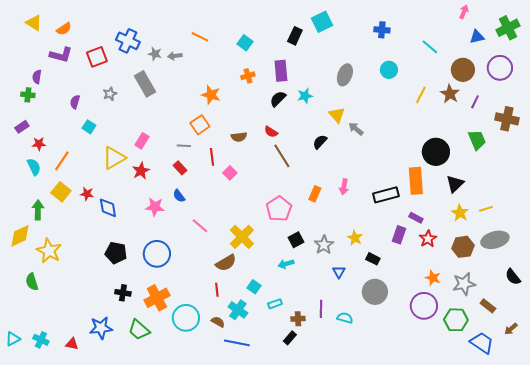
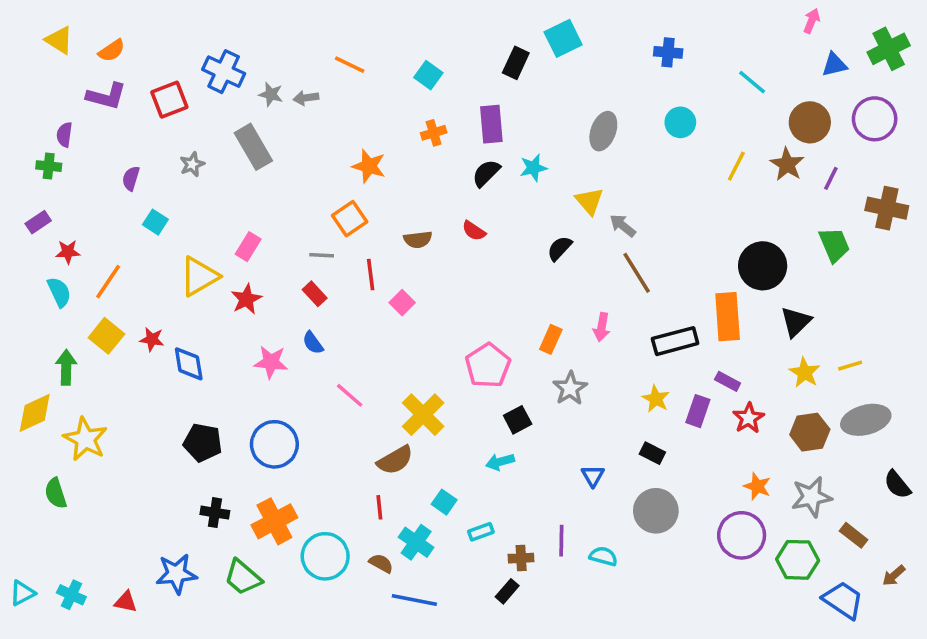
brown line: (282, 156) -> (637, 273), moved
yellow star: (355, 238) -> (656, 399), moved
gray star: (324, 245) -> (570, 388), moved

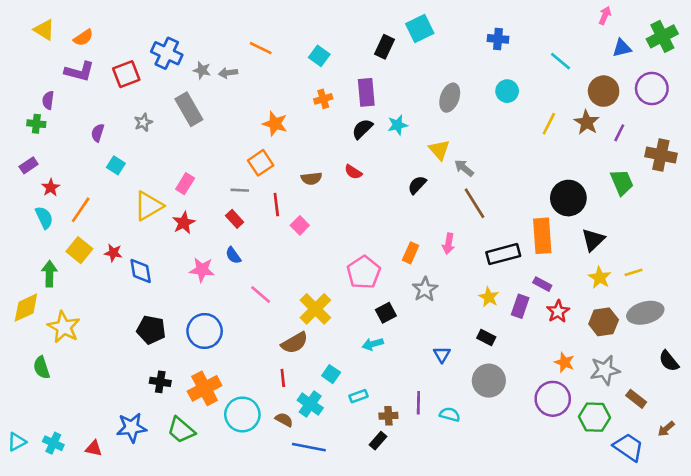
red star: (68, 252) -> (51, 188), turned -30

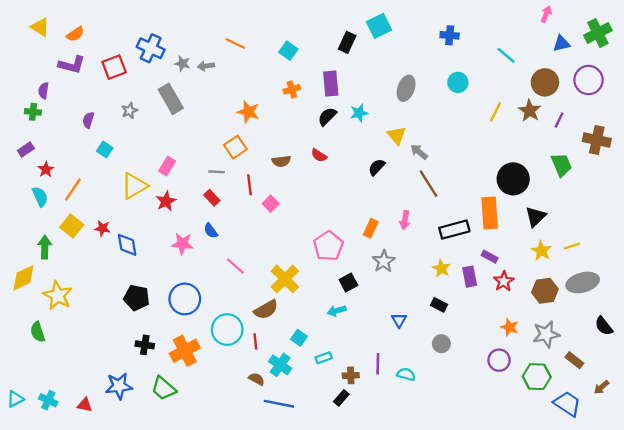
purple rectangle: (520, 306) -> (470, 277), turned -30
gray circle: (489, 381) -> (441, 344), size x0.6
purple circle: (553, 399) -> (499, 360), size x0.7
cyan circle: (242, 414) -> (227, 330), moved

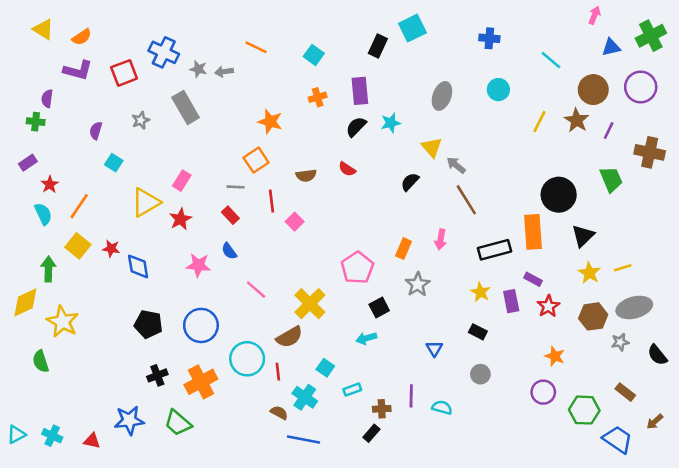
gray star: (546, 334) -> (620, 342), moved, size x0.6
black cross: (145, 345) -> (157, 375), turned -30

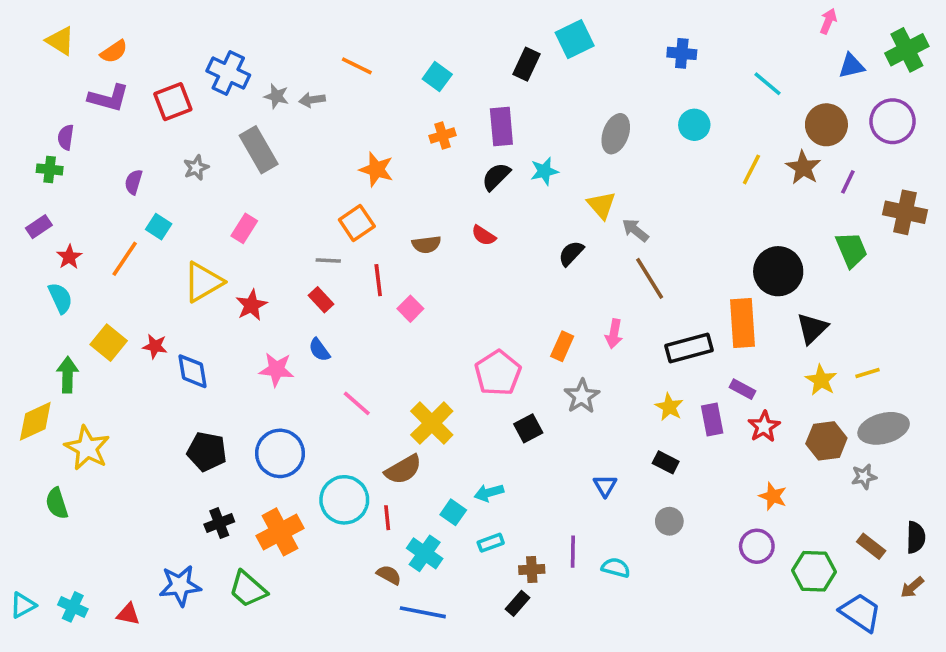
pink rectangle: (182, 181) -> (244, 228), moved
orange line: (79, 206) -> (125, 259), moved
cyan arrow: (366, 338) -> (489, 493), moved
black semicircle: (657, 355) -> (916, 537), moved, turned -140

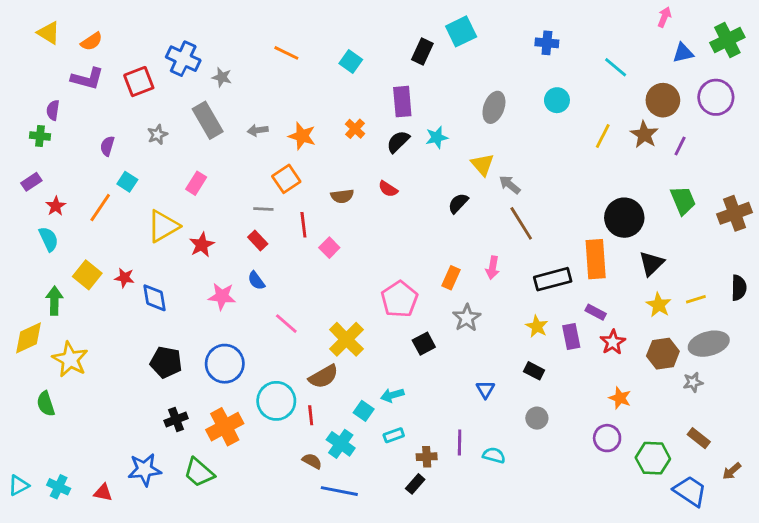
gray arrow: (312, 100) -> (258, 130), moved
orange cross: (442, 136) -> (355, 129), moved, turned -30
brown cross: (905, 212) -> (735, 213), moved, turned -32
black semicircle: (916, 537) -> (739, 288), moved

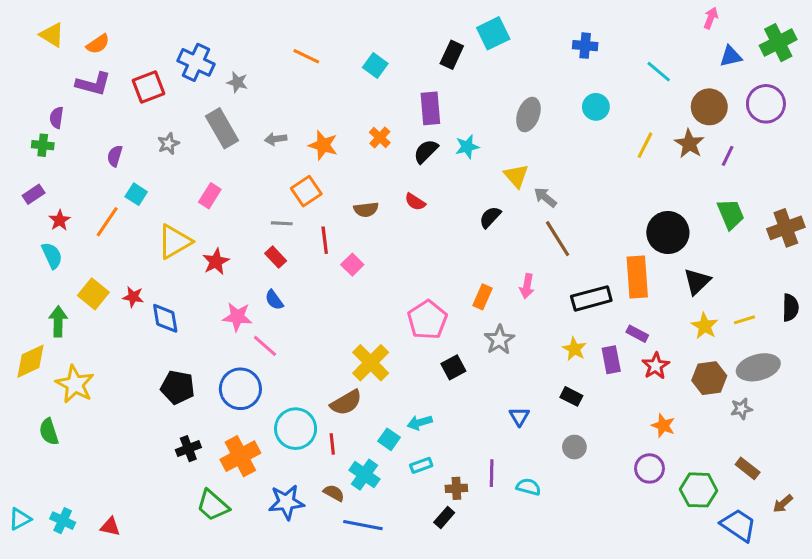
pink line: (286, 324) -> (265, 346), moved
blue star: (145, 470) -> (286, 502), moved

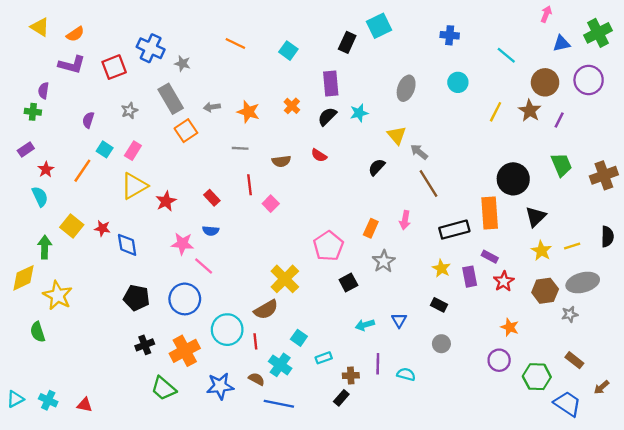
orange square: (306, 191) -> (186, 131), moved
pink rectangle: (210, 196) -> (133, 151), moved
gray line: (282, 223) -> (240, 148), moved
blue semicircle: (274, 300) -> (211, 231), turned -49
cyan arrow: (420, 423) -> (365, 325), moved

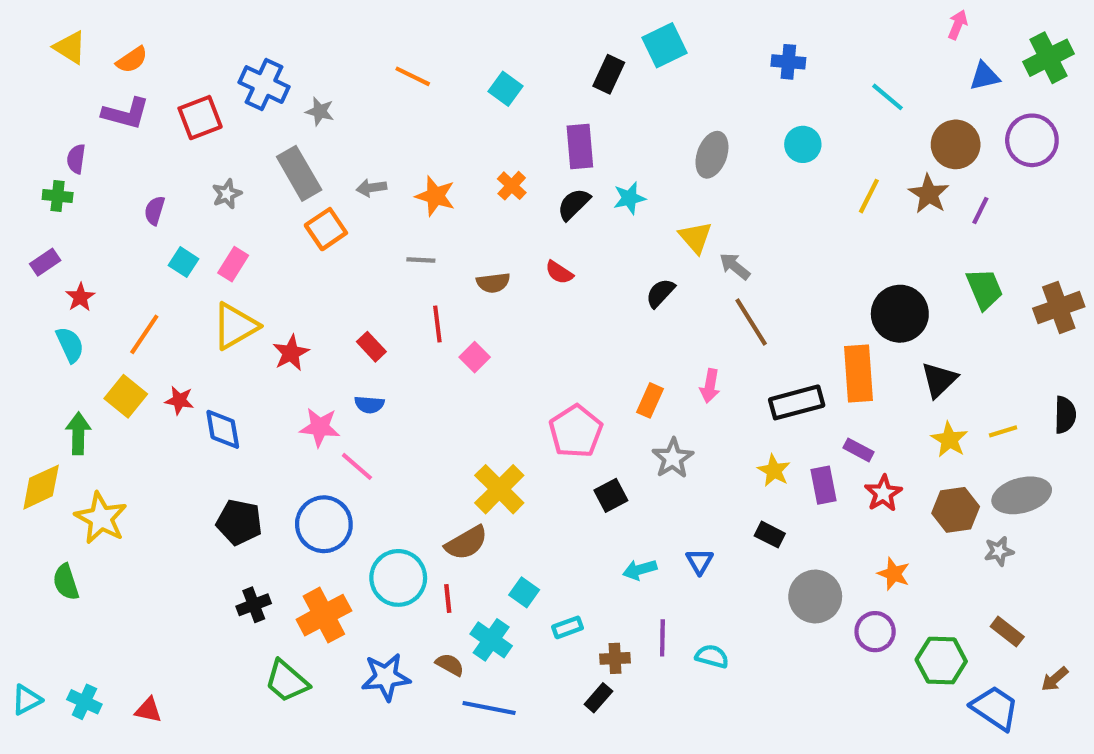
orange line: (82, 171) -> (144, 334), moved
gray circle: (441, 344) -> (815, 597), moved, size x1.6

